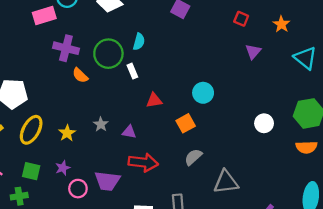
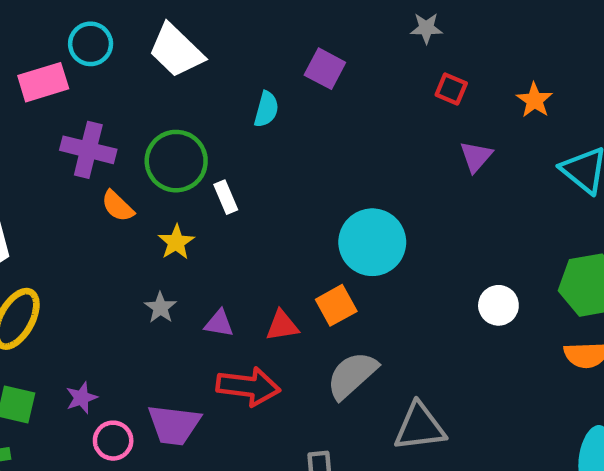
cyan semicircle: (139, 42) -> (266, 109), moved
cyan circle: (203, 93) -> (372, 242), size x1.5
red triangle: (154, 100) -> (282, 326), moved
yellow star: (67, 133) -> (176, 242), moved
gray semicircle: (193, 157) -> (352, 375), size x1.4

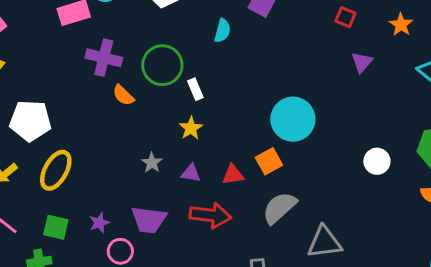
yellow star: (176, 242) -> (191, 128), moved
purple trapezoid: (174, 425) -> (149, 220), moved

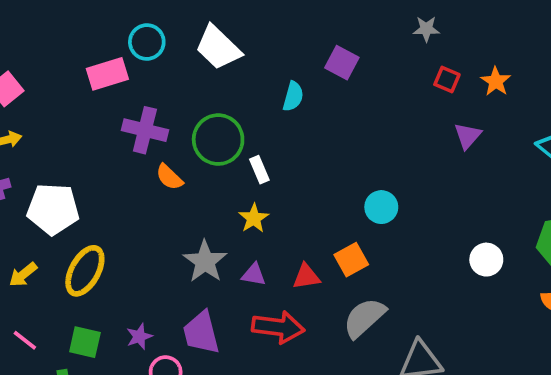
orange star: (401, 25) -> (496, 81), moved
cyan circle: (293, 119) -> (381, 207), size x0.6
gray star: (152, 163) -> (205, 261), size x1.6
purple trapezoid: (149, 220) -> (201, 333), turned 69

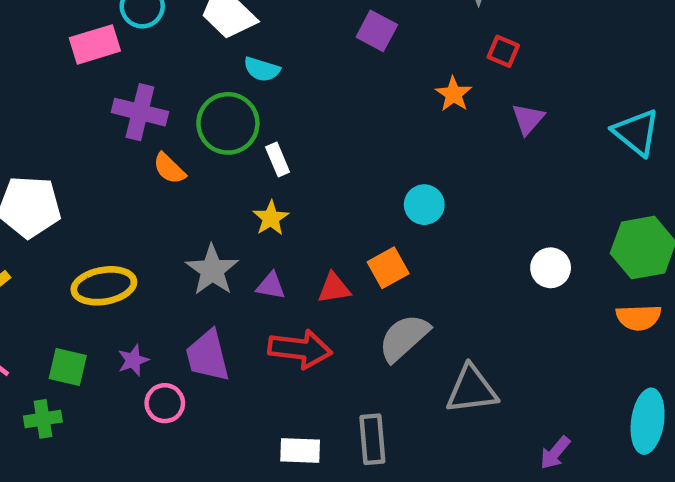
orange star: (496, 81) -> (454, 94), moved
cyan semicircle: (293, 96) -> (262, 69), moved, turned 92
yellow ellipse: (85, 271) -> (104, 286), moved, turned 51

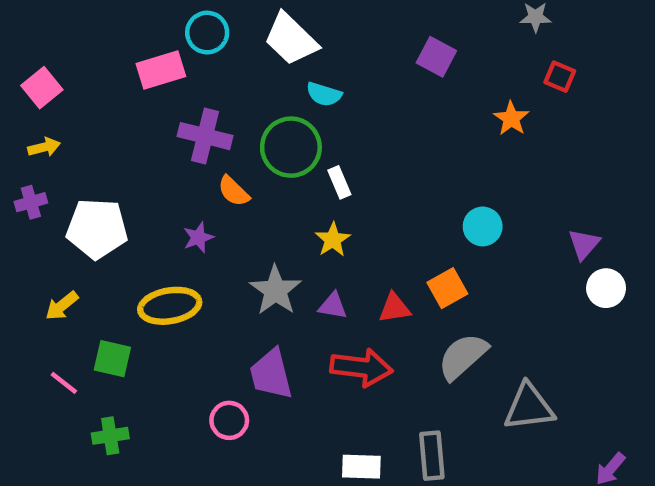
purple triangle: (528, 119) -> (584, 244), moved
purple star: (133, 360) -> (198, 237), moved
green square: (68, 367) -> (112, 359), moved

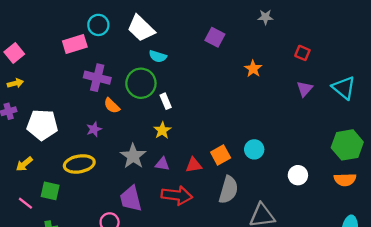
red square: (560, 77) -> (302, 53), moved
cyan circle: (483, 226) -> (254, 149), moved
purple triangle: (584, 244) -> (305, 89), moved
white circle: (606, 288) -> (298, 175), moved
gray semicircle: (463, 356) -> (228, 190), turned 148

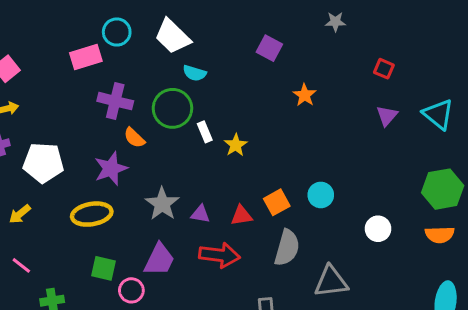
orange star: (253, 69) -> (305, 95), moved
purple star: (94, 129) -> (111, 169), size x1.6
yellow star: (162, 130) -> (236, 145), moved
green square: (50, 191) -> (103, 268), moved
purple trapezoid: (131, 199) -> (159, 260), turned -140

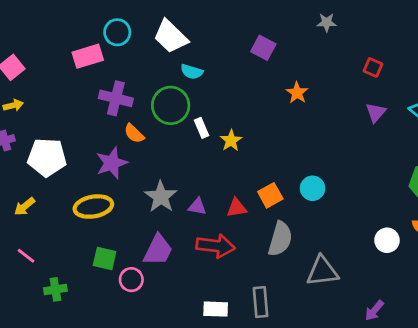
white circle: (378, 229) -> (387, 240), moved

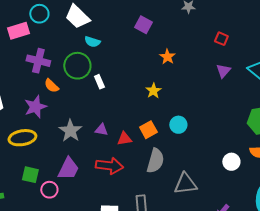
yellow star: (231, 140) -> (153, 91), moved
purple triangle: (197, 207) -> (101, 130), moved

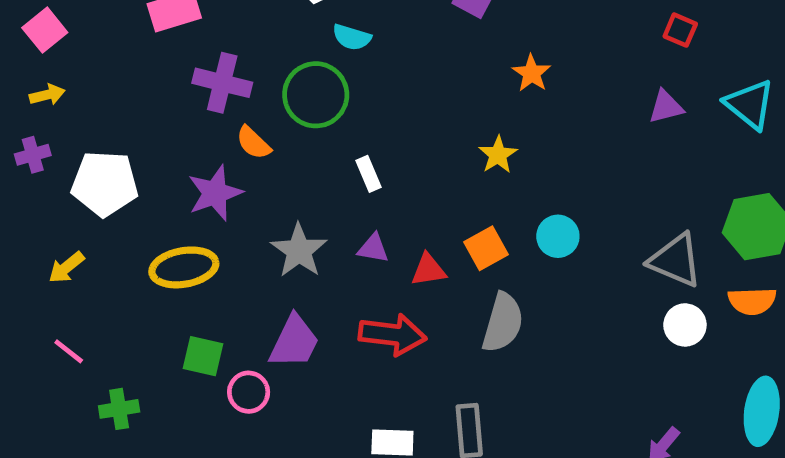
red square: (221, 39) -> (680, 30), moved
purple triangle: (223, 71) -> (666, 107), turned 35
white rectangle: (99, 82) -> (368, 174), moved
gray triangle: (185, 184) -> (675, 260), moved, turned 30

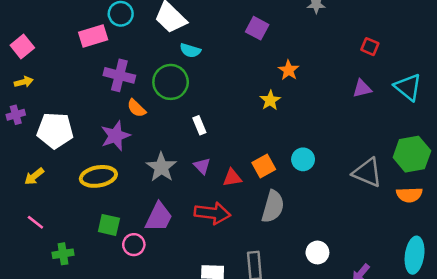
yellow star: (498, 155) -> (270, 100), moved
purple triangle: (373, 248) -> (202, 166), turned 36
white circle: (685, 325) -> (317, 252), moved

